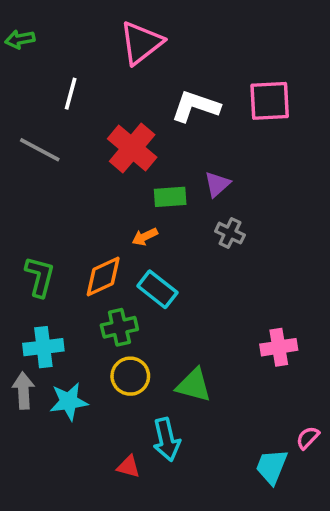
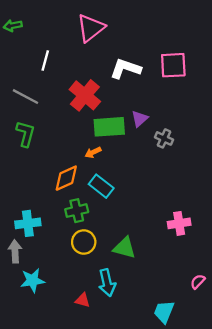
green rectangle: (170, 197) -> (109, 127), size x1.5
gray cross: (230, 233) -> (164, 138), moved
green L-shape: (40, 277) -> (26, 134), moved
cyan star: (69, 401) -> (33, 280), moved
cyan trapezoid: (272, 467) -> (164, 312), moved

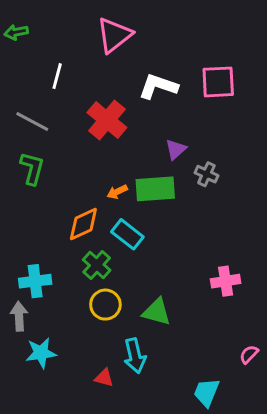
green rectangle: (109, 127) -> (155, 189), moved
green cross: (77, 211) -> (97, 265), turned -35

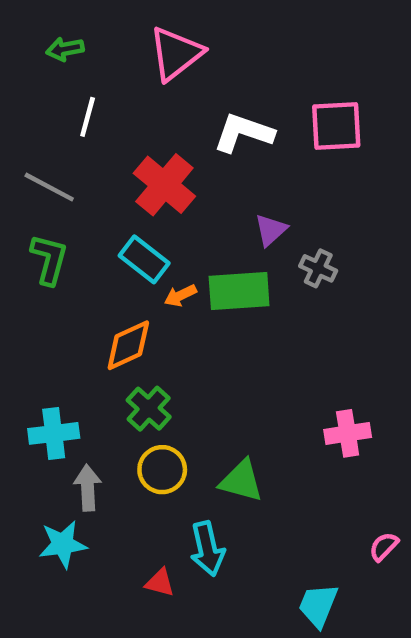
green arrow: (16, 32) -> (65, 49), moved
cyan rectangle: (127, 234) -> (144, 259), moved
gray arrow: (19, 316) -> (88, 488), moved

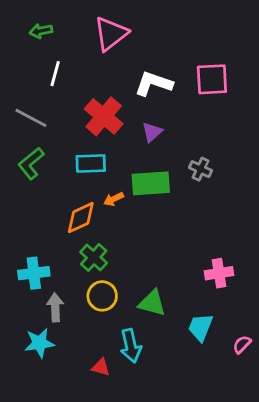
purple triangle: (271, 230) -> (152, 132), moved
green L-shape: (49, 259) -> (31, 163), turned -144
cyan rectangle: (144, 259) -> (91, 163), turned -40
orange arrow: (180, 296) -> (114, 199), moved
cyan trapezoid: (318, 605) -> (201, 327), moved

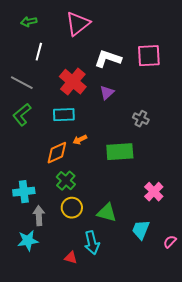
green rectangle: (151, 183) -> (120, 152), moved
pink cross: (219, 273) -> (154, 192), turned -36

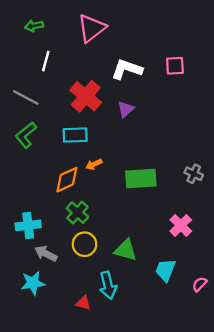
pink square: (149, 56) -> (175, 66), size x0.7
gray cross: (141, 119) -> (194, 174), moved
gray arrow: (39, 216) -> (46, 254), turned -60

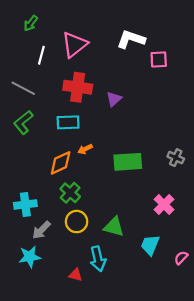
green arrow: (34, 26) -> (31, 23), turned -42
pink triangle: (92, 28) -> (74, 45), moved
white L-shape: (127, 69) -> (131, 39), moved
red cross: (86, 96) -> (78, 87), turned -32
gray arrow: (46, 254) -> (41, 230), turned -72

